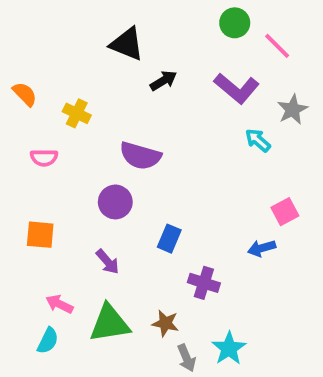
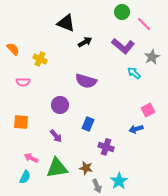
purple semicircle: (140, 156) -> (86, 81), moved

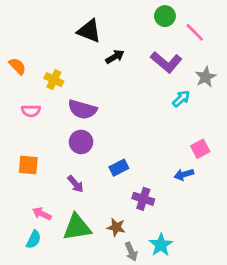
cyan arrow: (134, 73) -> (181, 99), turned 96
purple semicircle: (86, 81) -> (82, 109), moved
blue rectangle: (88, 124) -> (119, 168), turned 40

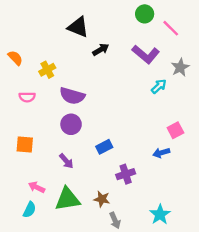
yellow cross: (54, 80) -> (47, 70), turned 35
purple cross: (143, 199) -> (126, 174), turned -36
cyan star: (161, 245) -> (160, 214), moved

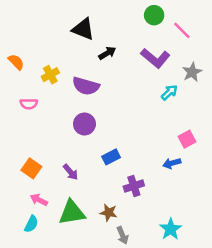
purple semicircle: (72, 96) -> (86, 86), moved
purple circle: (71, 124) -> (84, 124), moved
orange square: (25, 144) -> (31, 168), moved, turned 30

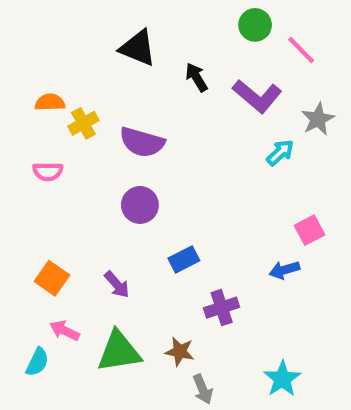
black arrow: (107, 53) -> (196, 77), moved, turned -90
orange semicircle: (16, 62) -> (50, 102), moved, turned -48
cyan semicircle: (31, 224) -> (37, 362), moved

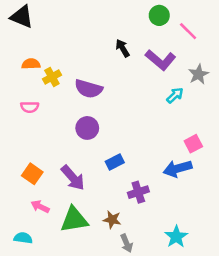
black triangle: (138, 48) -> (22, 17), moved
blue arrow: (284, 270) -> (178, 169), size x1.5
purple arrow: (117, 285) -> (73, 178), size x1.5
cyan semicircle: (37, 362) -> (23, 238), moved, turned -108

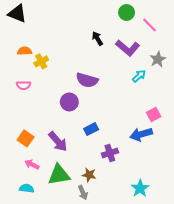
purple semicircle: (89, 89) -> (87, 80), moved
cyan semicircle: (23, 238) -> (27, 188), moved
gray arrow: (127, 243) -> (83, 193), moved

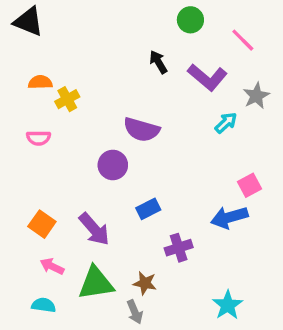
green circle: (127, 12) -> (190, 20), moved

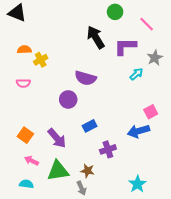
black arrow: (158, 62) -> (96, 37), size x1.6
purple L-shape: (207, 77) -> (125, 47), turned 140

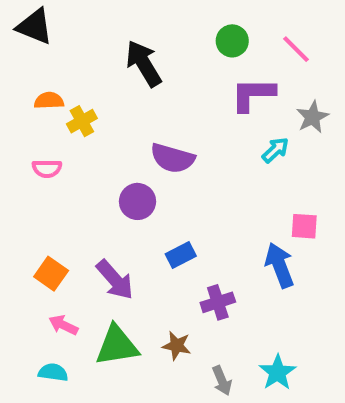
green circle: (115, 12) -> (232, 41), moved
black arrow: (96, 37) -> (144, 64), moved
pink square: (151, 112) -> (304, 226), turned 32
blue arrow: (138, 131) -> (280, 265), turned 85
gray arrow: (81, 188) -> (222, 381), moved

